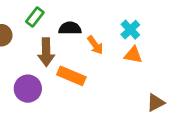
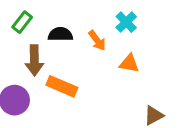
cyan cross: (130, 30) -> (126, 22), moved
orange arrow: (95, 45) -> (97, 40), moved

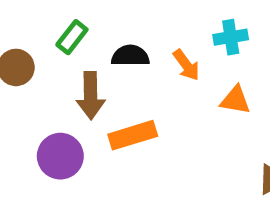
cyan cross: (126, 22) -> (231, 37), turned 35
orange rectangle: (62, 86) -> (133, 135), turned -40

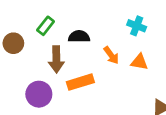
cyan cross: (231, 37) -> (137, 26), turned 30
orange arrow: (186, 65) -> (111, 55), moved

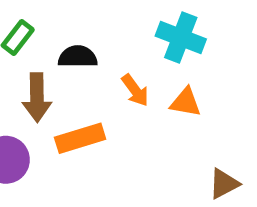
cyan cross: (137, 26) -> (181, 38), size x1.4

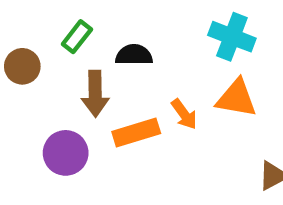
orange arrow: (135, 90) -> (184, 114), moved
orange triangle: (186, 102) -> (237, 98), size x1.4

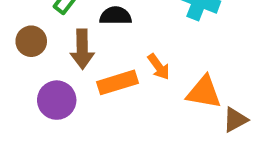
brown circle: (22, 66) -> (31, 41), moved
orange triangle: (237, 98) -> (204, 92), moved

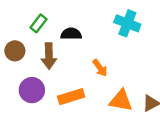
orange rectangle: (117, 82) -> (71, 97), moved
orange triangle: (204, 92) -> (121, 101), moved

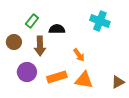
orange triangle: (121, 101) -> (84, 80), moved

